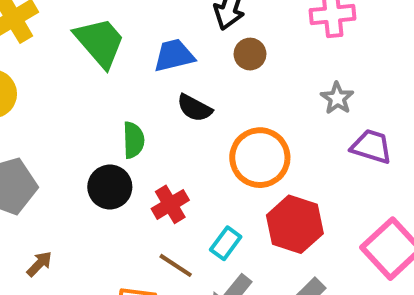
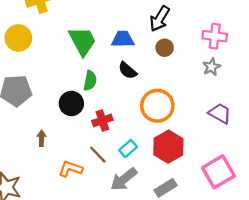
green trapezoid: (100, 42) -> (82, 41), moved
gray star: (337, 98) -> (212, 67), moved
brown arrow: (39, 264) -> (42, 138), moved, turned -56

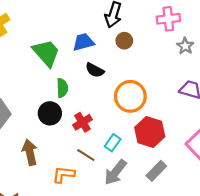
gray star: (212, 67) -> (185, 46), moved
brown arrow: (42, 138) -> (30, 152), size x1.6

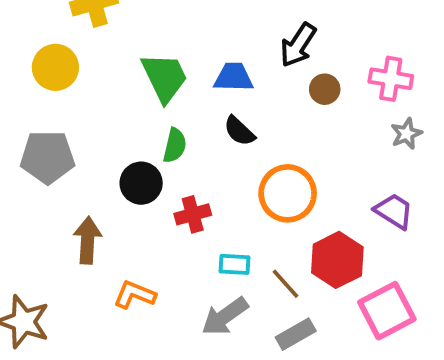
brown circle: (124, 41) -> (325, 89), moved
red hexagon: (150, 132) -> (337, 260), moved
cyan rectangle: (113, 143) -> (234, 264), turned 42
brown line: (86, 155) -> (286, 284), moved

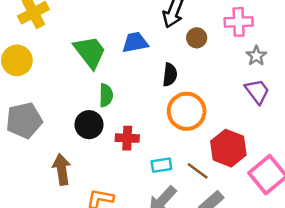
black semicircle: (239, 131) -> (170, 75), moved, turned -115
purple trapezoid: (394, 211) -> (257, 91), moved, turned 32
red cross: (193, 214) -> (127, 138), turned 30

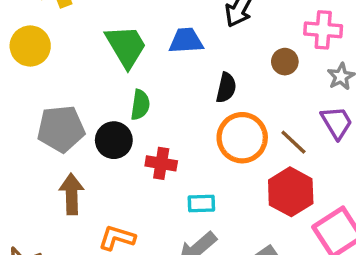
brown circle: (197, 38) -> (285, 62), moved
gray pentagon: (24, 120) -> (61, 129), moved
brown line: (198, 171) -> (293, 142), moved

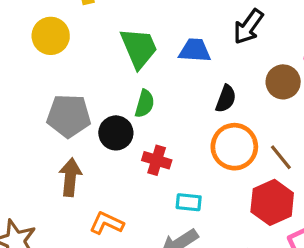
brown circle: (285, 62) -> (283, 82), size x1.4

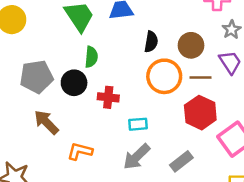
brown circle: (283, 82) -> (191, 45), moved
brown line: (281, 157) -> (200, 78), turned -40
brown arrow: (70, 177) -> (46, 122), turned -40

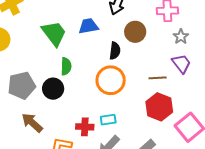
brown circle: (191, 45) -> (135, 32), moved
orange circle: (164, 76) -> (111, 80), moved
red cross: (108, 97) -> (85, 127), moved

